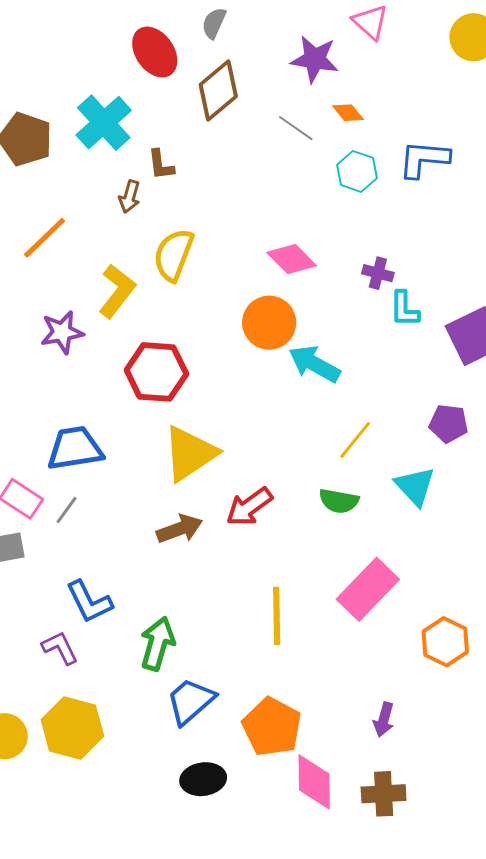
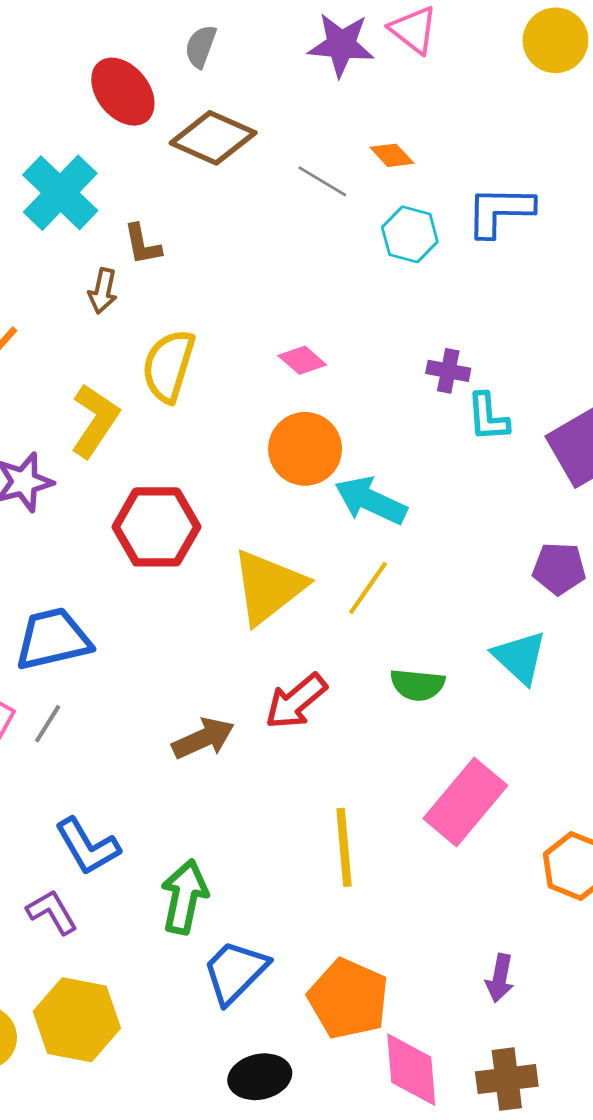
purple star: (315, 59) -> (341, 45), moved
brown diamond: (218, 91) -> (213, 138), turned 68
pink diamond: (292, 259) -> (302, 360), moved, size x0.7
yellow line: (355, 440) -> (368, 588), moved
yellow triangle: (190, 453) -> (268, 587), moved

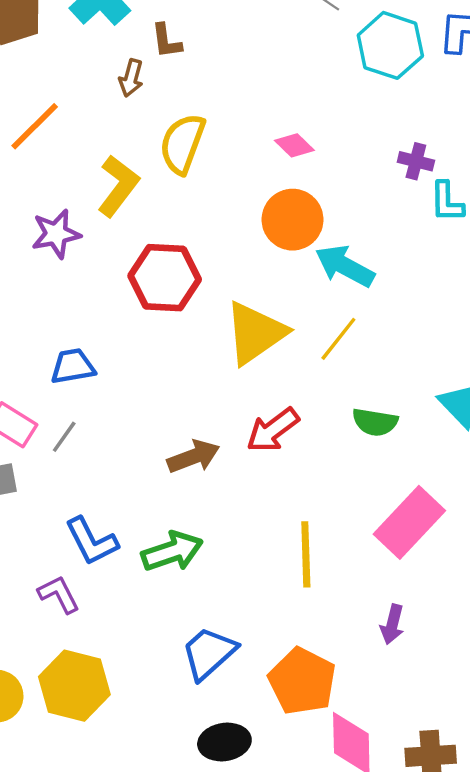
cyan hexagon: (410, 234) -> (390, 45), size x1.4
blue trapezoid: (53, 639) -> (73, 366), size x0.7
green arrow: (184, 897) -> (172, 551), moved, turned 56
purple arrow: (500, 978) -> (392, 624), moved

